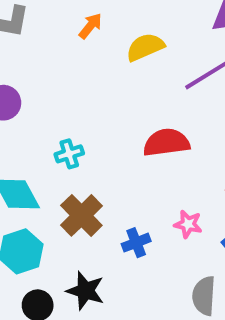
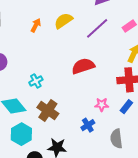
orange arrow: (90, 26) -> (36, 25), moved
blue cross: (136, 243) -> (88, 125), moved

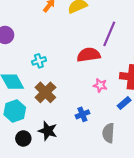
purple line: (97, 28) -> (109, 34), moved, turned -35
pink star: (102, 105) -> (100, 85), moved

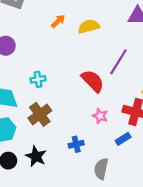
red semicircle: (89, 55) -> (93, 81), turned 45

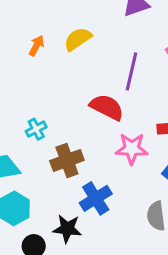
brown cross: (40, 114) -> (67, 161), moved, turned 35
pink star: (100, 116) -> (132, 149), size x1.5
blue cross: (76, 144) -> (96, 198), moved, size x1.5

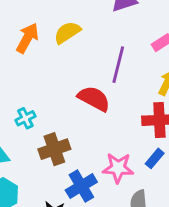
orange arrow: (36, 46) -> (27, 38), size x1.5
pink star: (132, 149) -> (118, 168), moved

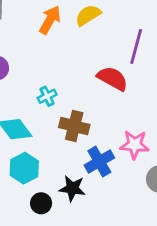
brown cross: (54, 149) -> (74, 126), turned 32

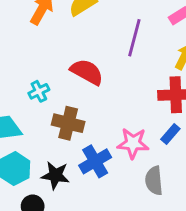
red semicircle: (112, 78) -> (87, 72), moved
black star: (72, 188) -> (55, 175), moved

